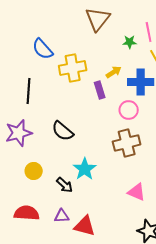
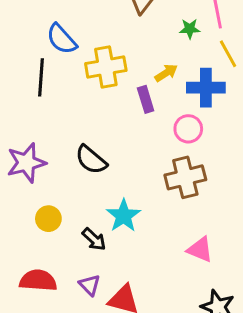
black line: (29, 91) -> (41, 77), moved
purple triangle: (62, 216) -> (90, 285), turned 49

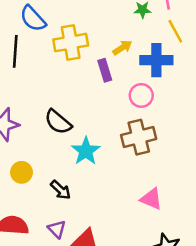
cyan star: (123, 216) -> (86, 151), moved

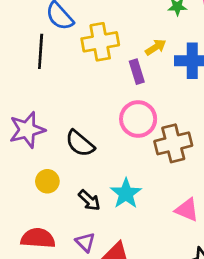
pink circle: (141, 95) -> (138, 119), moved, size x1.4
black semicircle: (58, 122) -> (80, 143), moved
cyan star: (86, 151) -> (126, 193), moved

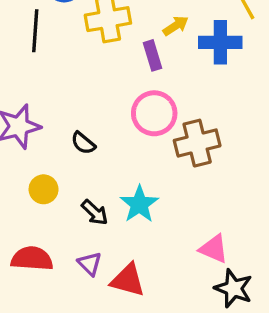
black semicircle: (80, 143) -> (83, 143), size x0.7
pink triangle: (187, 210) -> (214, 249), moved

